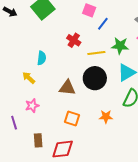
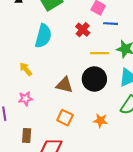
blue line: (103, 24) -> (111, 24), turned 48
red cross: (74, 40) -> (83, 30), moved
cyan semicircle: (42, 58) -> (43, 36), moved, size x1.6

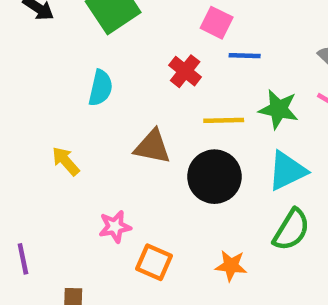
cyan semicircle: (43, 36) -> (101, 88), size x0.7
brown triangle: (64, 85) -> (152, 147), moved
pink star: (25, 99) -> (115, 227), moved

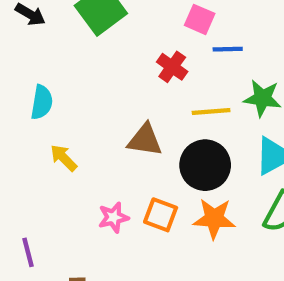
cyan semicircle: (101, 88) -> (42, 102), moved
orange square: (154, 262) -> (161, 215), moved
orange star: (231, 266) -> (214, 219), moved, size x1.4

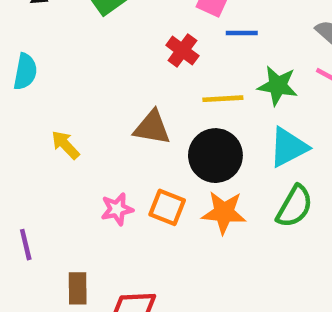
cyan semicircle: (42, 102) -> (25, 72), moved

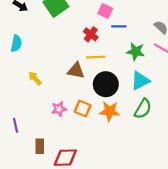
yellow line: (223, 99) -> (96, 57), moved

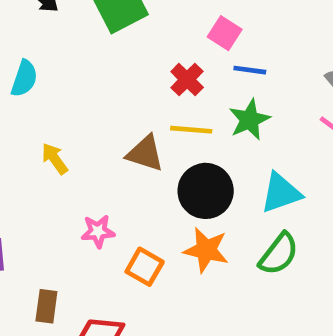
green star: (136, 52) -> (249, 120), moved, turned 30
orange square: (83, 108) -> (145, 267), moved

